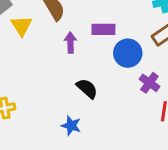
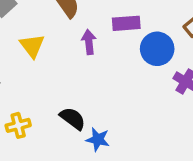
yellow triangle: (22, 26) -> (32, 46), moved
black semicircle: (87, 88) -> (73, 118), moved

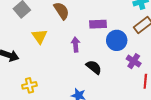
purple arrow: (89, 42) -> (76, 44), moved
black semicircle: (73, 118) -> (94, 67), moved

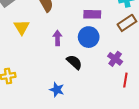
purple rectangle: (98, 24) -> (92, 14), moved
blue circle: (117, 40) -> (89, 37), moved

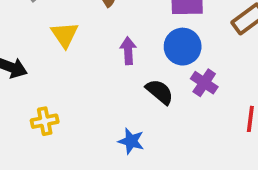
purple cross: (115, 59) -> (204, 83), moved

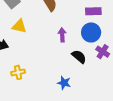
yellow triangle: (65, 35) -> (19, 26), moved, turned -42

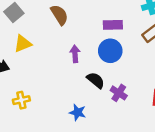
yellow triangle: (19, 26) -> (23, 44), turned -35
purple cross: (103, 52) -> (119, 93), moved

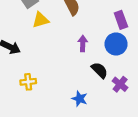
purple rectangle: (113, 25) -> (121, 20), turned 66
yellow triangle: (23, 44) -> (41, 20), moved

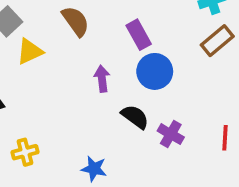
purple rectangle: (121, 20) -> (139, 35), moved
blue star: (80, 99) -> (94, 169), moved

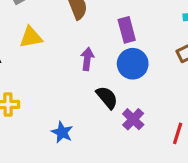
yellow triangle: (30, 51) -> (31, 37), moved

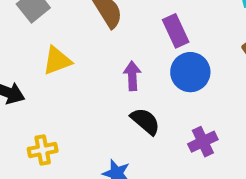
black semicircle: (107, 97) -> (145, 121), moved
purple cross: (133, 119) -> (203, 142), turned 30

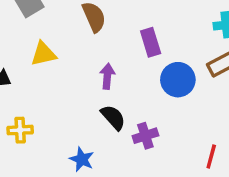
blue circle: (190, 72) -> (178, 80), moved
purple cross: (203, 142) -> (145, 136), moved

